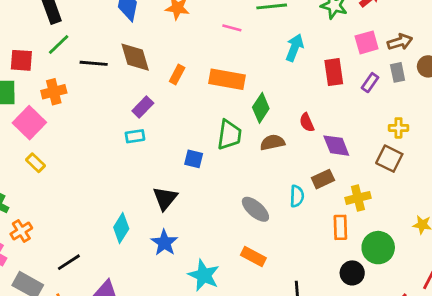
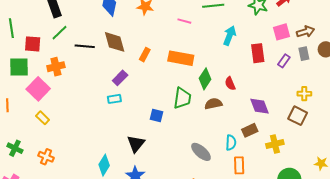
red semicircle: (307, 122) -> (230, 84), moved
orange rectangle: (340, 227) -> (239, 165), moved
orange cross: (21, 231) -> (46, 157), moved, turned -35

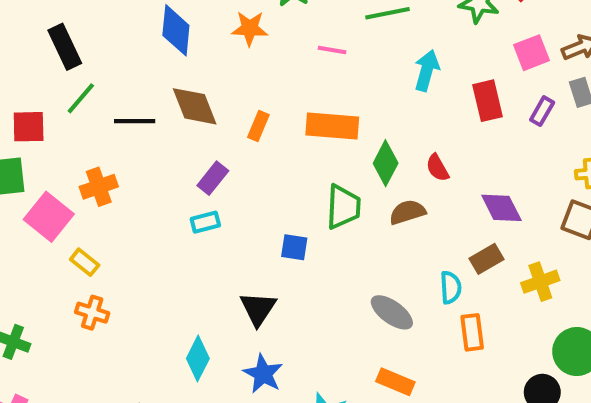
orange cross: (56, 67) -> (99, 187), moved
yellow rectangle: (43, 118) -> (85, 262), moved
orange cross: (46, 157) -> (92, 313), moved

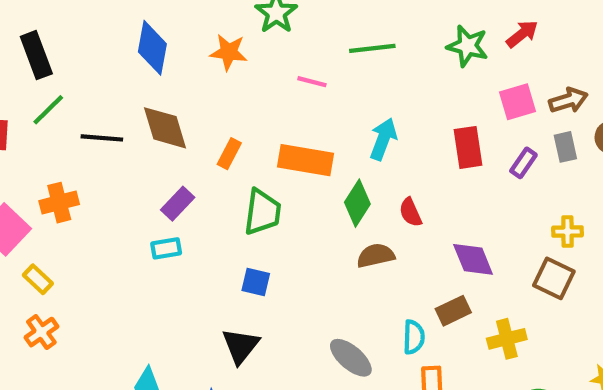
cyan arrow: (427, 70) -> (383, 139), moved
green trapezoid: (343, 207) -> (262, 212), moved
black triangle: (258, 309) -> (241, 346), moved
orange cross: (92, 313) -> (41, 332), turned 32

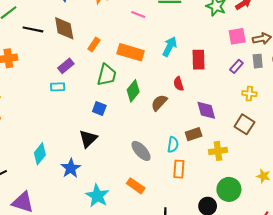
red rectangle: (468, 147) -> (199, 60), moved
green diamond: (357, 203) -> (133, 91), moved
yellow cross: (567, 232) -> (249, 94), moved
brown semicircle: (376, 256) -> (159, 103), turned -42

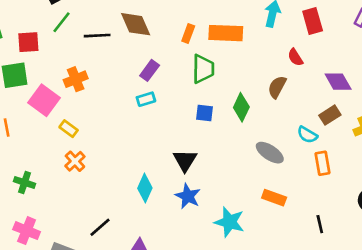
orange rectangle: (94, 45) -> (188, 34), moved
green diamond: (133, 91) -> (241, 107), moved
black triangle: (88, 139) -> (185, 160), moved
cyan semicircle: (173, 145) -> (307, 135), turned 126

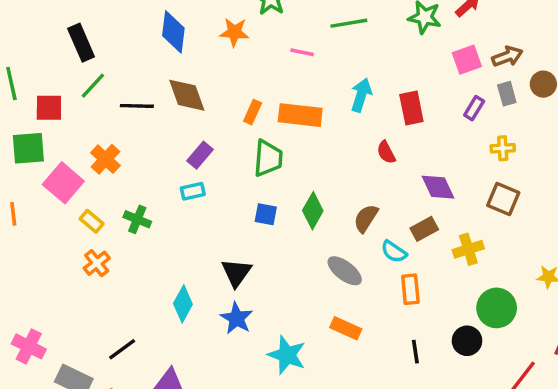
orange cross: (76, 79) -> (105, 159), turned -30
brown semicircle: (277, 87) -> (366, 218), moved
green cross: (24, 183) -> (137, 219), moved
black line: (320, 224) -> (415, 352), moved

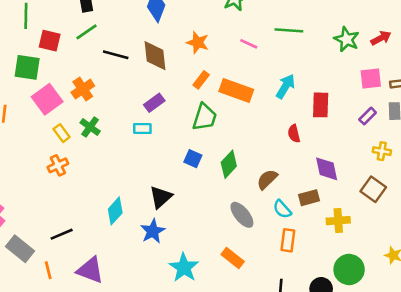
orange star: (234, 32) -> (198, 43), moved
green cross: (137, 219) -> (90, 127), moved

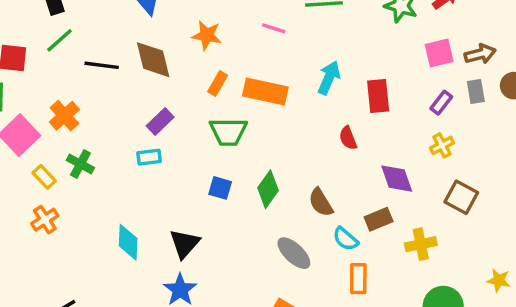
green trapezoid: (205, 117) -> (228, 132), turned 80
yellow cross: (382, 151) -> (442, 145), moved, turned -30
brown semicircle: (267, 179) -> (321, 202), turned -70
cyan diamond: (115, 211) -> (128, 242), moved, turned -32

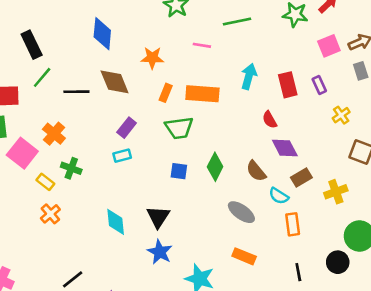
purple rectangle: (441, 103) -> (319, 85), moved, turned -54
purple diamond: (397, 179) -> (285, 148), moved

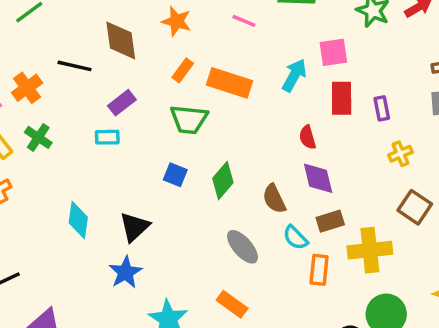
pink square: (329, 46) -> (333, 52), moved
black line: (76, 92) -> (75, 66), moved
yellow cross: (336, 192) -> (370, 250), size x1.4
orange rectangle: (293, 224) -> (319, 270), moved

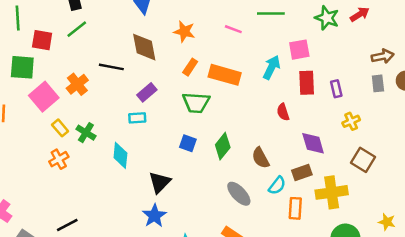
green cross: (38, 137) -> (86, 133), moved
purple diamond: (318, 178) -> (313, 143), moved
cyan diamond: (78, 220) -> (120, 155), moved
cyan semicircle: (295, 238) -> (277, 186), turned -96

